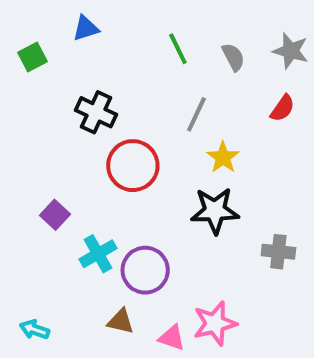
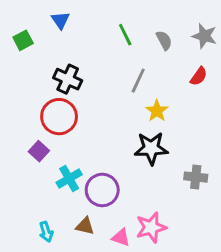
blue triangle: (86, 28) -> (60, 20), turned -48
red circle: (133, 166) -> (59, 117), moved
cyan arrow: (35, 330) -> (46, 232), moved, turned -126

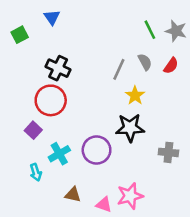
green line: (125, 35) -> (150, 30), moved
gray semicircle: (164, 40) -> (145, 62), moved
purple circle: (102, 190) -> (97, 150), moved
cyan arrow: (46, 232) -> (36, 172), moved

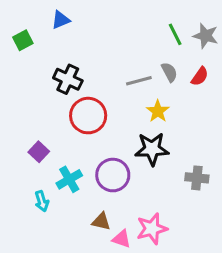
blue triangle: (52, 17) -> (61, 20), turned 42
gray line: (119, 69) -> (139, 81), turned 50
red circle: (51, 100) -> (88, 116), moved
brown triangle: (73, 195) -> (101, 221), moved

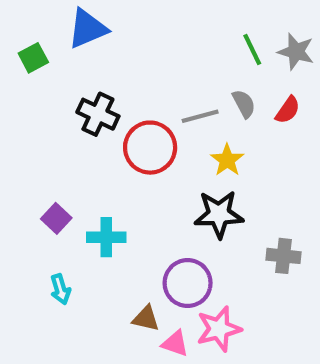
blue triangle: (61, 20) -> (88, 29), size x1.5
red circle: (88, 116) -> (150, 148), moved
purple circle: (113, 175) -> (188, 283), moved
cyan cross: (69, 179) -> (106, 237), moved, turned 30

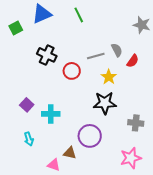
green line: (252, 50) -> (79, 15), moved
red semicircle: (288, 110) -> (133, 61), moved
red circle: (150, 148) -> (72, 71), size x0.7
pink star: (219, 329) -> (131, 158), moved
pink triangle: (175, 343) -> (54, 165), moved

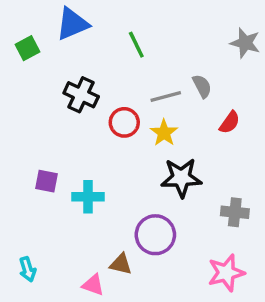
green line: (79, 15) -> (136, 45), moved
red semicircle: (133, 61) -> (230, 122), moved
yellow star: (109, 77) -> (164, 133), moved
purple square: (27, 105) -> (46, 181), turned -32
cyan arrow: (29, 139) -> (27, 269), moved

